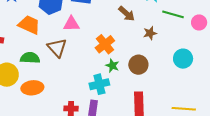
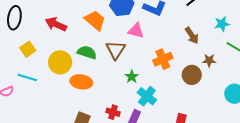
brown circle: (138, 65) -> (192, 75), moved
green star: (112, 66) -> (132, 77), moved
cyan cross: (99, 84) -> (147, 96), turned 36

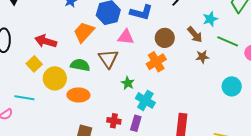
orange trapezoid: (95, 20) -> (84, 32), turned -80
brown arrow: (192, 35) -> (195, 35), moved
yellow square: (28, 49) -> (34, 64), moved
brown circle: (192, 75) -> (165, 38), moved

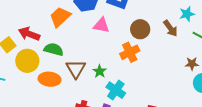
red arrow: (46, 41) -> (29, 34), moved
brown star: (202, 57) -> (192, 64), moved
brown triangle: (108, 59) -> (76, 69), moved

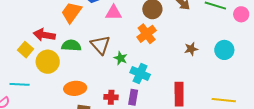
brown star: (192, 64) -> (191, 49), moved
brown triangle: (76, 69) -> (100, 45), moved
orange ellipse: (50, 79) -> (75, 88), moved

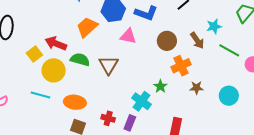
orange cross: (147, 34) -> (181, 66), moved
green star: (121, 58) -> (160, 86), moved
cyan line: (20, 84) -> (40, 95), moved

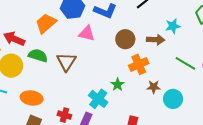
brown arrow: (197, 40) -> (156, 40), turned -54
green line: (229, 50) -> (185, 63), moved
cyan circle: (229, 96) -> (173, 99), moved

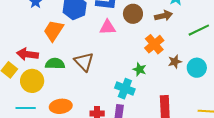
pink triangle: (87, 33) -> (108, 27), moved
brown circle: (125, 39) -> (133, 14), moved
green line: (185, 63) -> (199, 30), turned -40

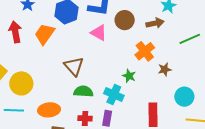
pink triangle: (108, 27) -> (99, 33), turned 30
red arrow: (27, 54) -> (15, 32), moved, turned 70
green semicircle: (55, 64) -> (83, 91), moved
cyan circle: (197, 68) -> (184, 97), moved

